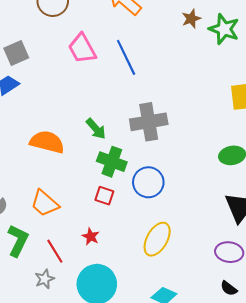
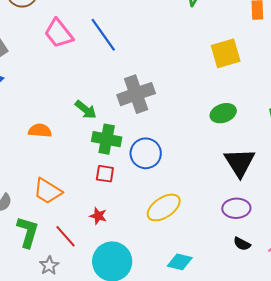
orange semicircle: (47, 142) -> (40, 131), size x0.7
yellow ellipse: (157, 239) -> (164, 207), turned 36
gray star: (45, 279) -> (49, 266), moved

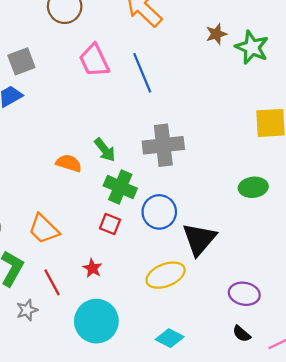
orange semicircle: (40, 131) -> (69, 163), moved
black triangle: (240, 162) -> (199, 239), moved

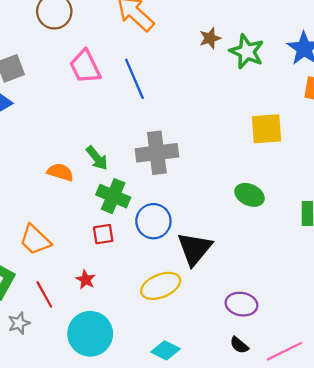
green ellipse: (253, 187) -> (249, 195), turned 32
red square: (110, 224) -> (103, 234), turned -30

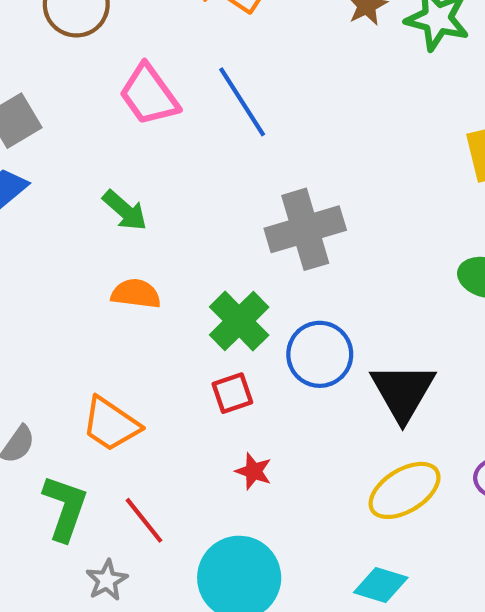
green arrow: (97, 158) -> (125, 210), moved
green cross: (113, 196) -> (239, 321), turned 32
red star: (86, 280) -> (254, 471), moved
yellow ellipse: (161, 286) -> (405, 490), moved

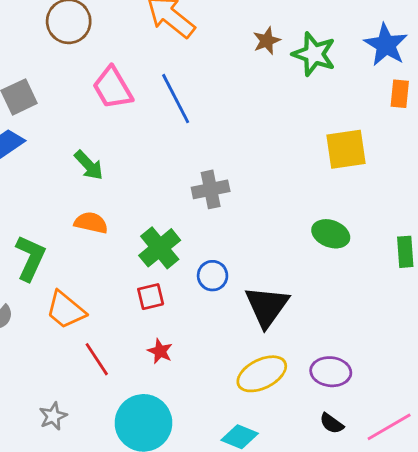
gray cross: (305, 229) -> (211, 189), size x0.7
blue circle: (320, 354) -> (213, 276), size x0.7
green L-shape: (65, 508) -> (30, 258), moved
red line: (144, 520) -> (97, 359), moved

